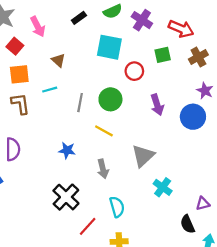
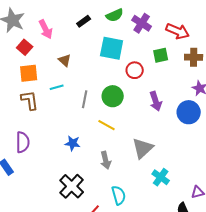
brown cross: (198, 57) -> (194, 57), turned 30

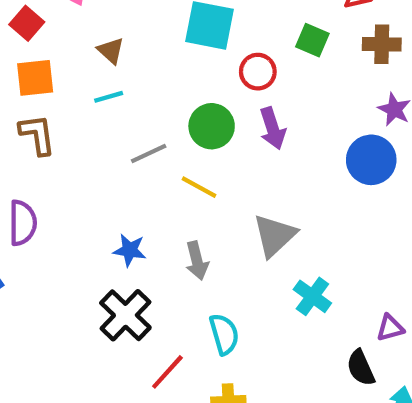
green square: (161, 55) -> (312, 40), turned 35
cyan line: (57, 87) -> (109, 97), moved
gray line: (85, 99) -> (149, 154), moved, turned 54
purple arrow: (156, 101) -> (273, 128), moved
blue star: (73, 143) -> (130, 250), moved

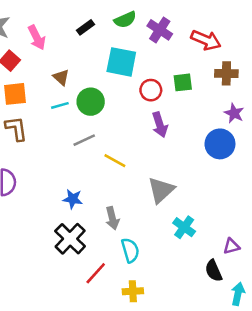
green square: (312, 40) -> (183, 82), moved, turned -30
green circle: (212, 126) -> (91, 102), moved
gray arrow: (197, 261) -> (112, 218), moved

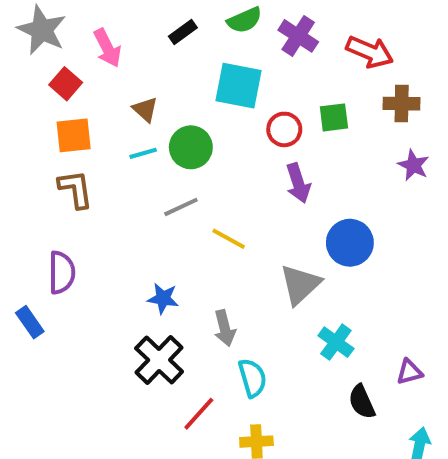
blue circle: (220, 144) -> (350, 243), moved
black semicircle: (214, 271) -> (362, 402), moved

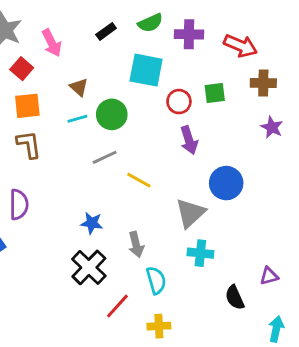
purple cross: (298, 36) -> (189, 34), turned -32
cyan cross: (336, 342) -> (200, 253), moved, turned -30

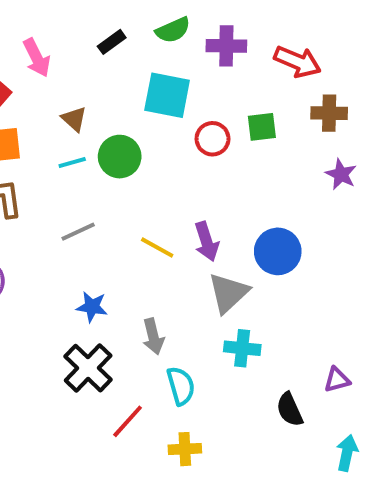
purple arrow: (189, 140) -> (207, 242), moved
gray line: (105, 157) -> (78, 232), moved

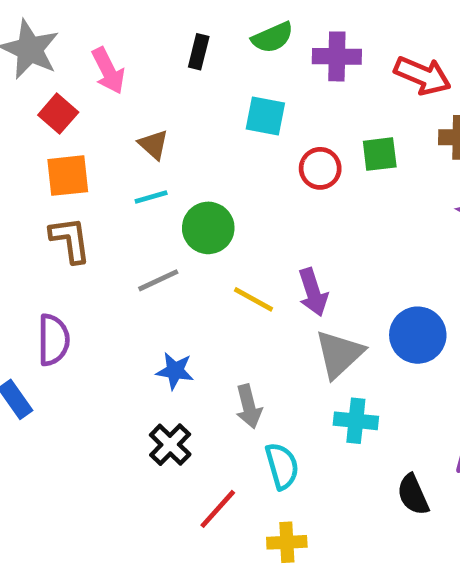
black rectangle: (112, 42) -> (199, 52), turned -40
cyan square: (167, 95) -> (265, 116), size x0.7
green circle: (120, 157) -> (208, 228), moved
blue circle: (278, 251) -> (418, 335), moved
black cross: (88, 368) -> (170, 445), size x0.7

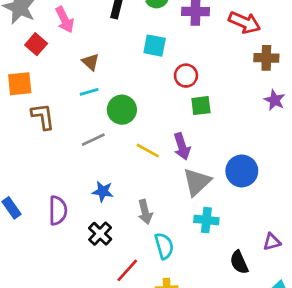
green square: (380, 154) -> (201, 106), moved
orange square: (68, 176) -> (20, 84), moved
purple semicircle: (53, 340) -> (58, 210), moved

